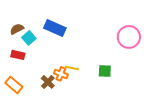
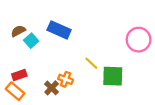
red rectangle: (18, 55) -> (19, 75), moved, turned -32
yellow line: (72, 68) -> (91, 63), moved, turned 32
green square: (105, 71) -> (113, 76), size x1.5

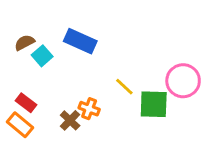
pink circle: (139, 40) -> (183, 81), moved
red rectangle: (19, 75) -> (26, 103), turned 56

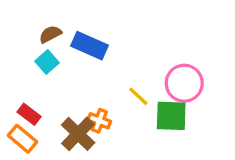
brown semicircle: (25, 43) -> (50, 34), moved
pink circle: (183, 81) -> (184, 83), moved
brown cross: (70, 120) -> (78, 134), size x1.5

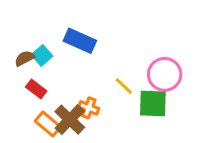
brown semicircle: (50, 34) -> (25, 58), moved
red rectangle: (29, 114) -> (36, 89), moved
orange rectangle: (23, 139) -> (48, 124), moved

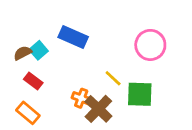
pink circle: (165, 74) -> (150, 45), moved
brown cross: (70, 120) -> (98, 109), moved
orange rectangle: (48, 124) -> (28, 113), moved

